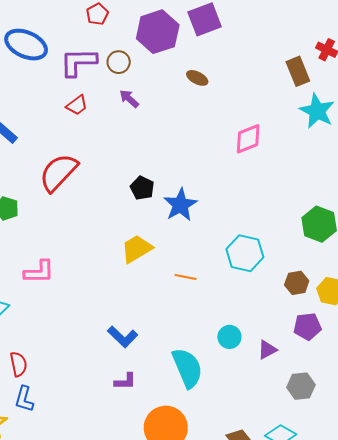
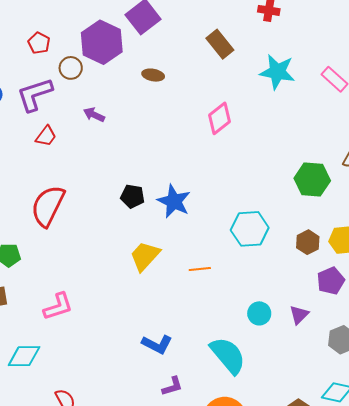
brown circle: (119, 62) -> (71, 68), moved
brown rectangle: (298, 71) -> (220, 44), moved

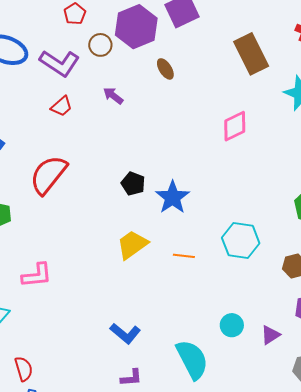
brown rectangle: (220, 44) -> (251, 54), size x1.4
brown ellipse: (153, 75) -> (165, 69), moved, turned 35
purple L-shape: (35, 94) -> (60, 63), turned -141
orange line: (200, 269) -> (184, 256), moved

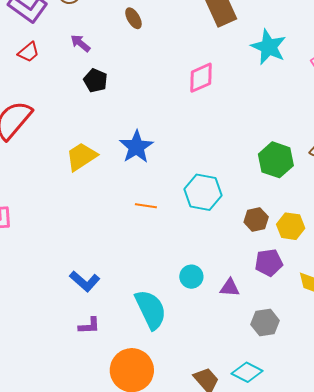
black pentagon: (133, 184) -> (95, 80), moved
yellow trapezoid: (132, 245) -> (81, 157), moved
purple triangle: (270, 335) -> (230, 288), turned 35

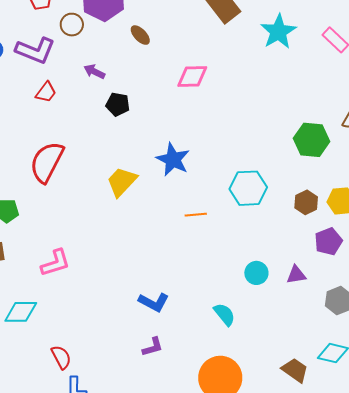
cyan star: (269, 47) -> (278, 32), turned 30
pink diamond: (201, 78) -> (192, 77), moved, turned 36
cyan semicircle: (151, 309) -> (224, 314), size x0.6
purple L-shape: (89, 326) -> (153, 347), moved

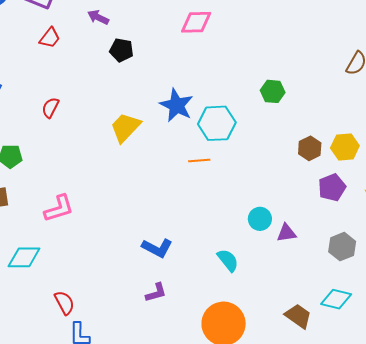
green hexagon: (312, 140) -> (273, 91), moved, size x0.7
red semicircle: (47, 162) -> (50, 108), size x0.5
cyan hexagon: (248, 188) -> (217, 123), moved
purple triangle: (296, 275) -> (286, 233), moved

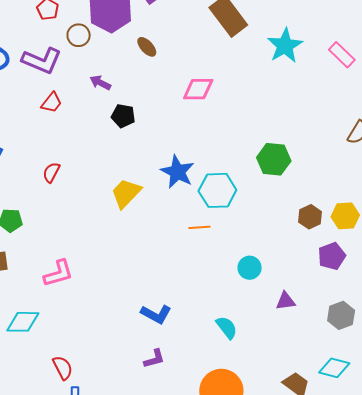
green hexagon: (273, 91) -> (274, 159), size x1.4
cyan circle: (260, 219) -> (250, 268), moved

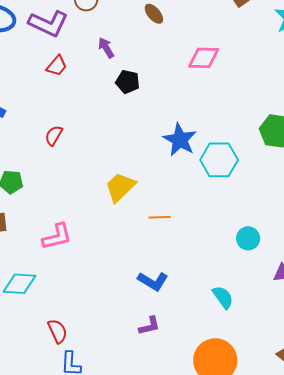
purple arrow: (100, 83) -> (106, 48), turned 30
yellow trapezoid: (126, 193) -> (120, 187), moved
orange line: (199, 227) -> (160, 217), moved

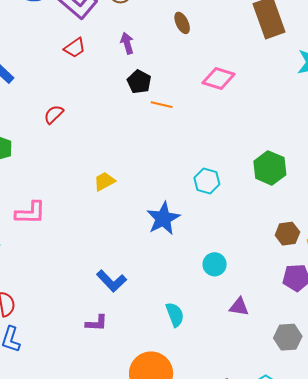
blue star: (180, 140) -> (163, 218), moved
cyan hexagon: (219, 160) -> (207, 181), size x0.7
yellow trapezoid: (120, 187) -> (104, 181), size x0.7
orange line: (160, 217) -> (162, 105), moved

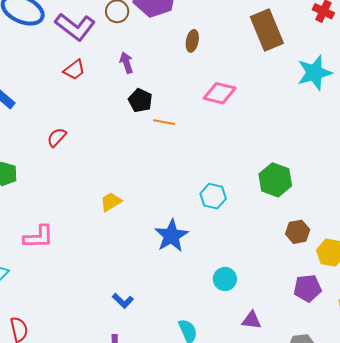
brown ellipse: (182, 23) -> (192, 41), moved, turned 40
brown hexagon: (287, 234) -> (298, 232), moved
blue L-shape: (111, 281) -> (123, 301), size x0.7

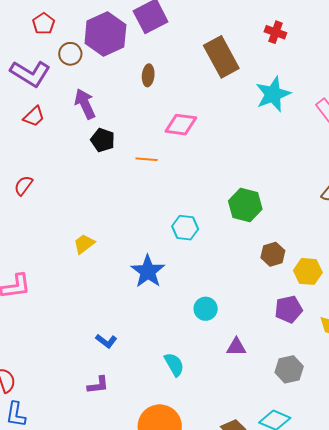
purple arrow: (126, 63) -> (85, 104), size x1.4
orange line: (164, 122) -> (147, 159), moved

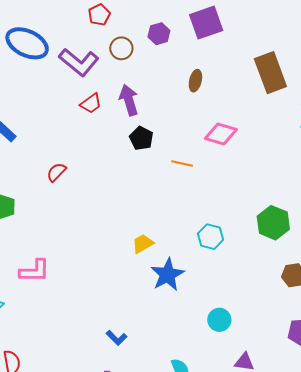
purple hexagon: (105, 34) -> (159, 34), size x0.5
red trapezoid: (34, 117) -> (91, 103), moved
yellow trapezoid: (84, 244) -> (143, 244), moved

